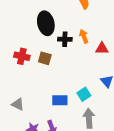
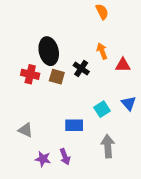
black ellipse: (46, 23) -> (49, 51), moved
black cross: (65, 39) -> (81, 68), moved, turned 32
cyan square: (84, 94) -> (102, 109), moved

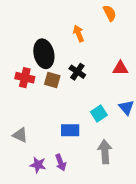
orange semicircle: (102, 12) -> (110, 13), moved
orange arrow: (102, 51) -> (79, 33), moved

